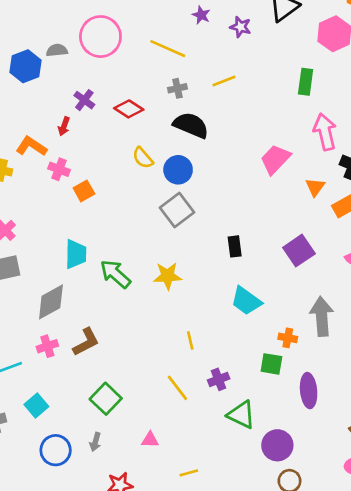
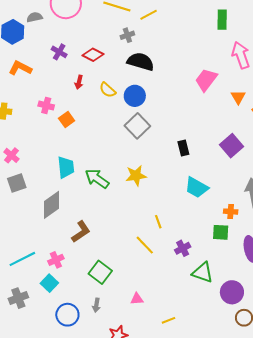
yellow line: (224, 81) -> (149, 15), moved
red arrow: (64, 126) -> (79, 82), moved
orange L-shape: (31, 146) -> (20, 68), moved
pink cross: (47, 346) -> (56, 260), moved
yellow line: (177, 388) -> (145, 245), moved

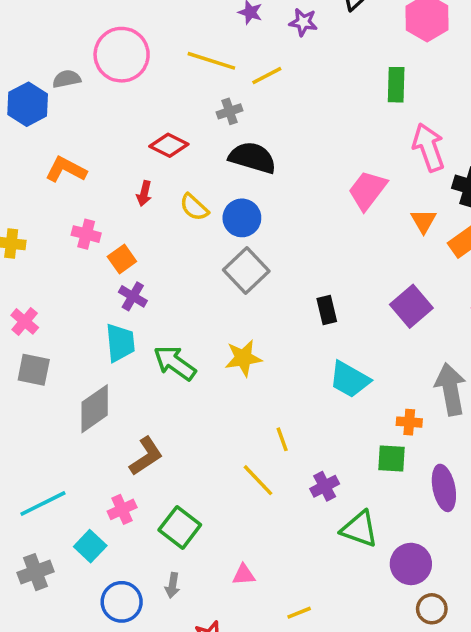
purple cross: (59, 52) -> (133, 296), moved
orange L-shape: (20, 68) -> (66, 170), moved
gray square: (17, 183) -> (34, 370), turned 30
pink cross: (56, 260) -> (122, 509), moved

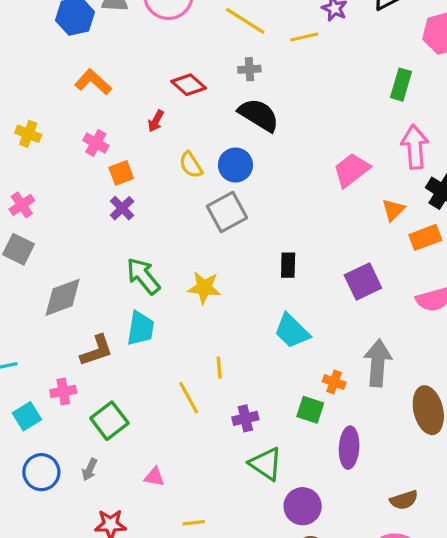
yellow line: (267, 76) -> (304, 37), moved
yellow semicircle: (194, 207) -> (191, 165), moved
cyan trapezoid: (120, 343) -> (141, 328), moved

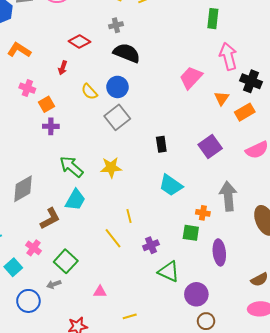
purple cross: (122, 208) -> (51, 126), turned -35
cyan trapezoid: (141, 328) -> (75, 200), turned 30
pink cross: (63, 392) -> (34, 248), turned -35
gray arrow: (90, 470) -> (54, 284), moved, turned 56

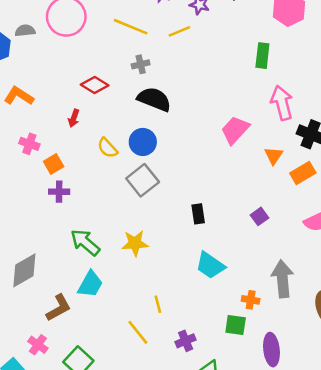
purple square: (210, 147) -> (260, 216), size x0.6

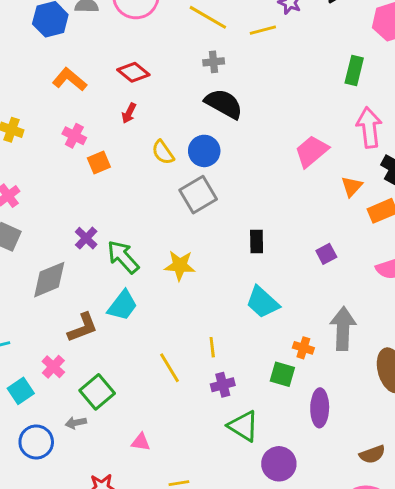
red diamond: (95, 85) -> (133, 72), moved
purple cross: (59, 192) -> (86, 238), moved, turned 36
yellow line: (158, 304) -> (212, 347), moved

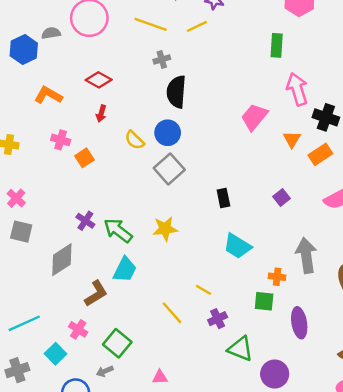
black semicircle: (224, 104) -> (176, 92), turned -104
yellow line: (212, 347) -> (203, 290), turned -42

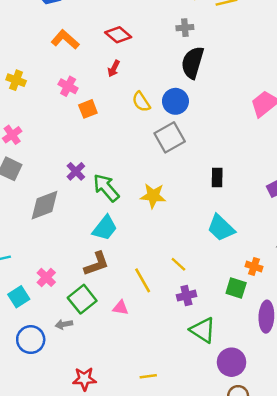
brown L-shape: (96, 293) -> (97, 264), moved
pink triangle: (160, 377) -> (120, 308), moved

